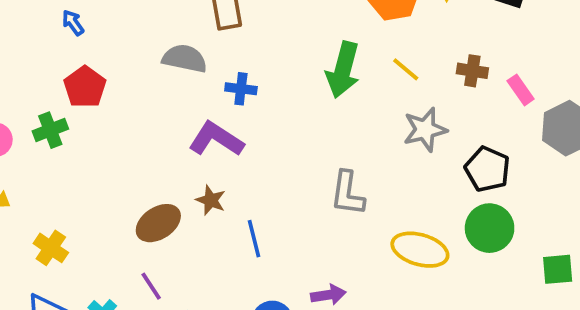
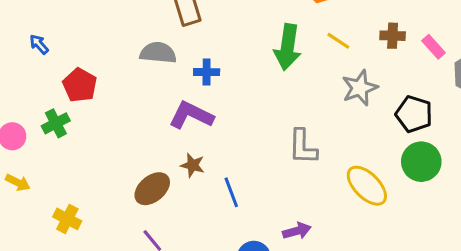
blue arrow: (73, 23) -> (39, 44), moved
yellow ellipse: (420, 250) -> (367, 186), turned 36

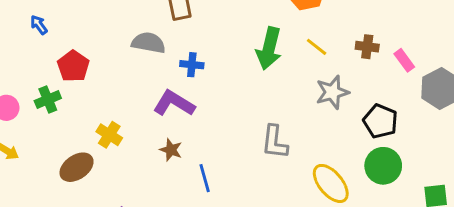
brown ellipse: (152, 189) -> (77, 167), moved
yellow cross: (67, 219) -> (109, 135), moved

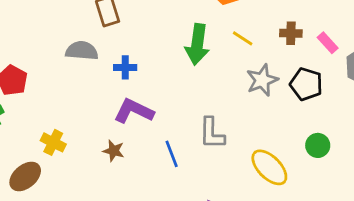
purple L-shape: (174, 103) -> (134, 111), moved
black pentagon: (380, 121) -> (306, 84), moved
green circle: (383, 166) -> (318, 145), size x0.7
blue line: (205, 178) -> (172, 154), moved

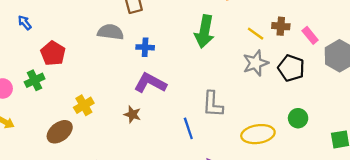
yellow line: (243, 38) -> (256, 34), moved
yellow cross: (53, 142) -> (84, 105), turned 30
blue line: (172, 154) -> (188, 128), moved
yellow ellipse: (269, 167) -> (258, 134), turned -56

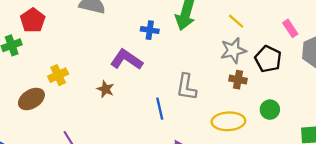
brown cross: (281, 26) -> (238, 80), moved
blue cross: (145, 47) -> (150, 30), moved

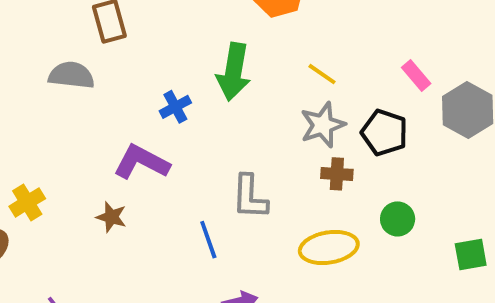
blue cross: (150, 30) -> (175, 107), turned -30

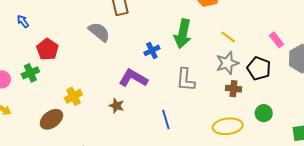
gray semicircle: (71, 75) -> (99, 32), turned 30
gray L-shape: (250, 197) -> (186, 80), moved

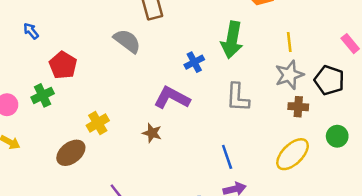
yellow line: (228, 37) -> (289, 42), turned 49
blue line: (166, 120) -> (227, 157), moved
yellow ellipse: (228, 126) -> (293, 154), turned -36

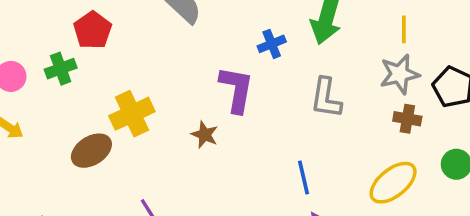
purple L-shape: (172, 98) -> (236, 89), turned 66
yellow cross: (98, 123) -> (132, 114), size x1.4

